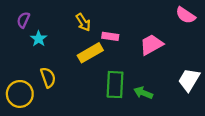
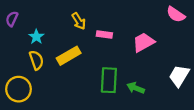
purple semicircle: (23, 20) -> (12, 19), moved
yellow rectangle: (90, 53) -> (69, 56), moved
yellow semicircle: (48, 77) -> (36, 60), moved

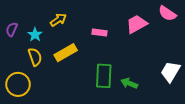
purple semicircle: (12, 19) -> (12, 29), moved
yellow arrow: (79, 21) -> (58, 20), moved, turned -91
pink trapezoid: (143, 42) -> (137, 24), moved

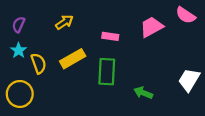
purple semicircle: (12, 29) -> (19, 25), moved
cyan star: (35, 35) -> (19, 50), moved
green rectangle: (104, 76) -> (107, 72), moved

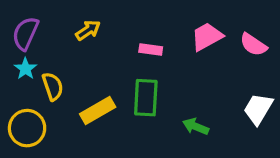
pink semicircle: (186, 15) -> (253, 45), moved
purple semicircle: (19, 25) -> (25, 33), size x1.5
yellow rectangle: (73, 59) -> (98, 110), moved

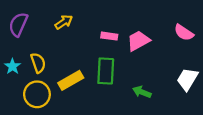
pink trapezoid: (207, 37) -> (138, 41), moved
cyan star: (25, 69) -> (12, 66), moved
yellow circle: (27, 128) -> (37, 94), moved

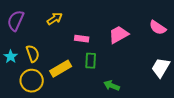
pink rectangle: (109, 36) -> (82, 39), moved
green rectangle: (106, 71) -> (91, 61), size x0.7
green arrow: (142, 92) -> (112, 86), moved

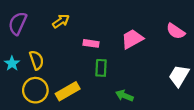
yellow rectangle: (61, 69) -> (68, 91), moved

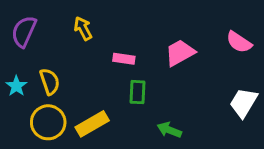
yellow arrow: (61, 21) -> (83, 28), turned -84

